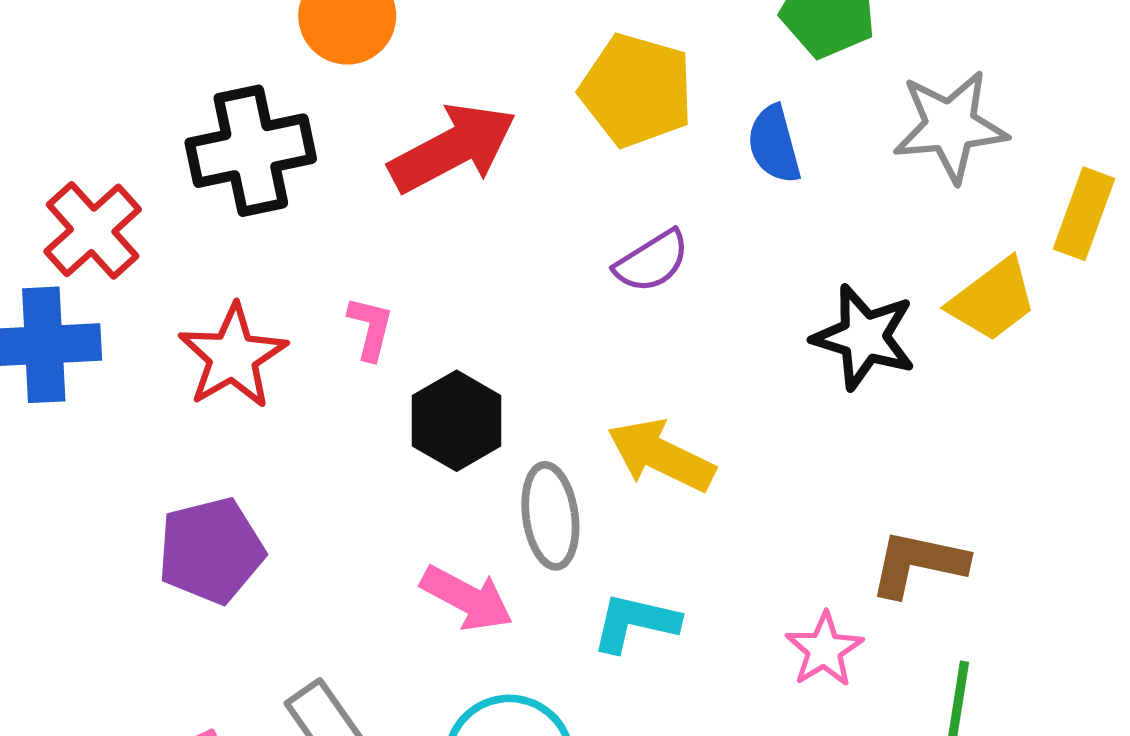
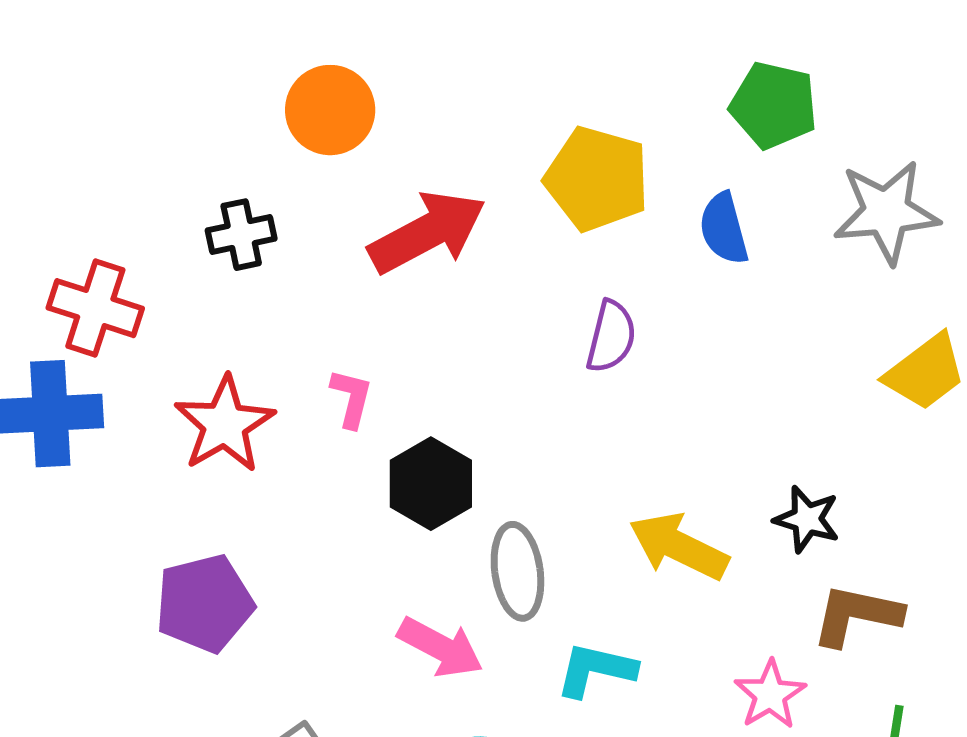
black cross: (251, 151) -> (241, 235), size x0.6
red cross: (93, 230) -> (95, 308), turned -30
purple semicircle: (652, 261) -> (611, 337), turned -44
black star: (864, 337) -> (807, 519), moved, size x0.7
yellow arrow: (661, 455) -> (679, 546), moved

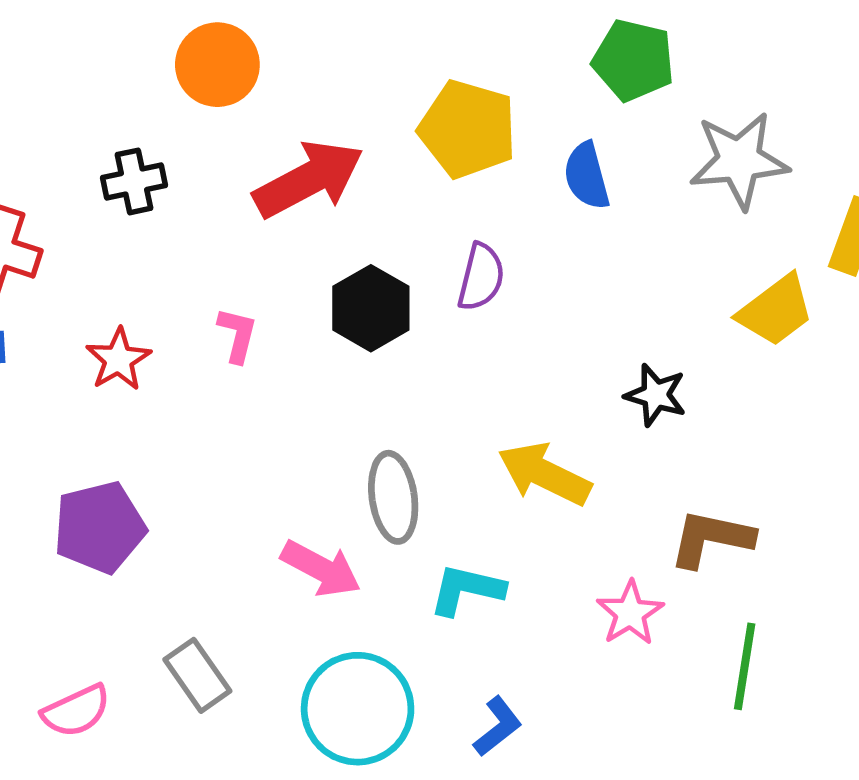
red star: (225, 424) -> (118, 359), size x0.7
black hexagon: (431, 484) -> (371, 308), moved
black star: (807, 519) -> (656, 395), moved

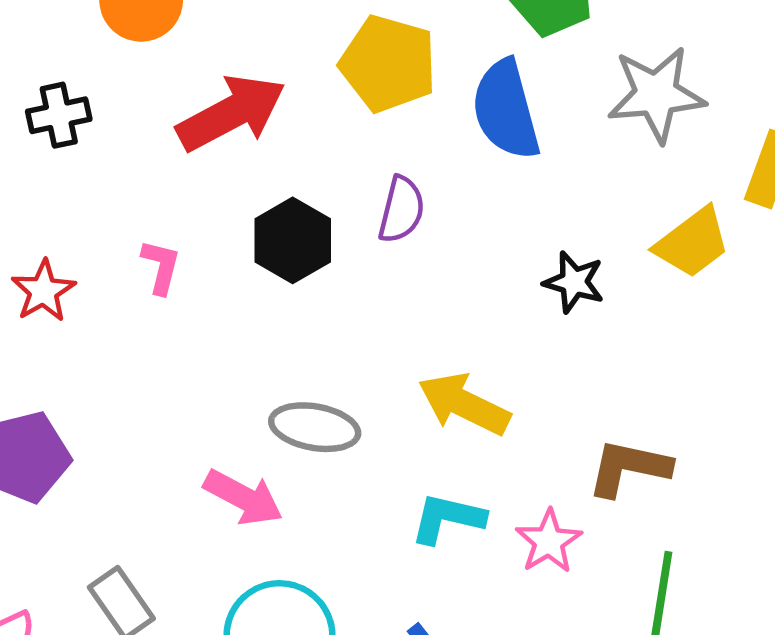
blue semicircle: (587, 176) -> (506, 110), size x1.5
black star: (656, 395) -> (574, 282), moved
gray ellipse: (393, 497) -> (315, 427), turned -72
cyan L-shape: (467, 590) -> (448, 518), moved

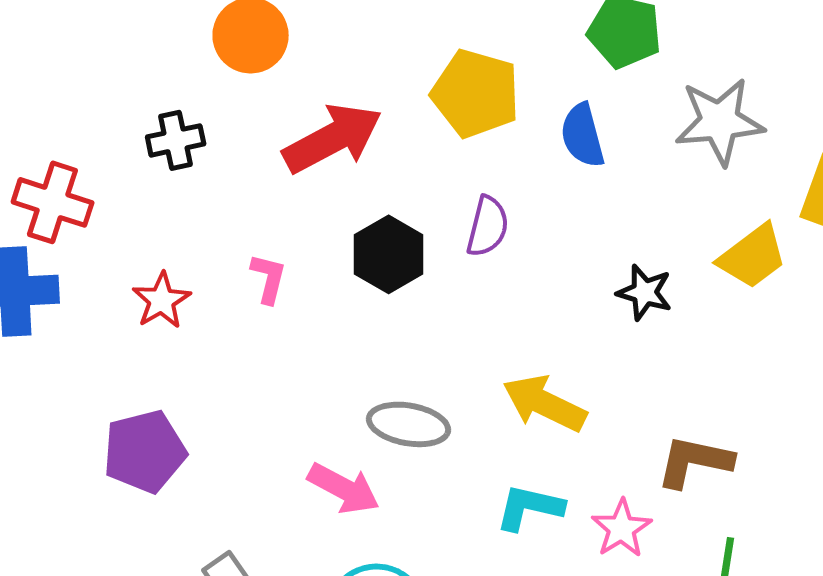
blue semicircle: (506, 110) -> (583, 135), size x0.7

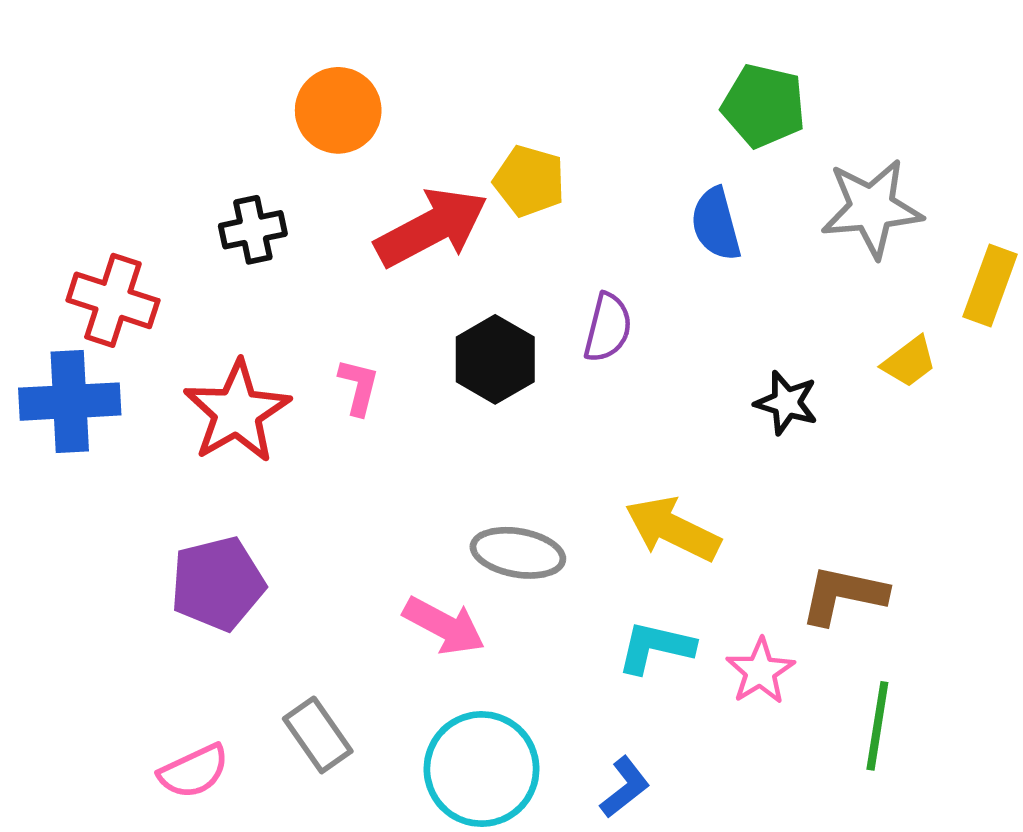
yellow pentagon: (476, 93) -> (529, 181), moved, size x0.7
yellow trapezoid: (753, 256) -> (909, 362), size x0.7
red star: (162, 300) -> (237, 412), size x1.6

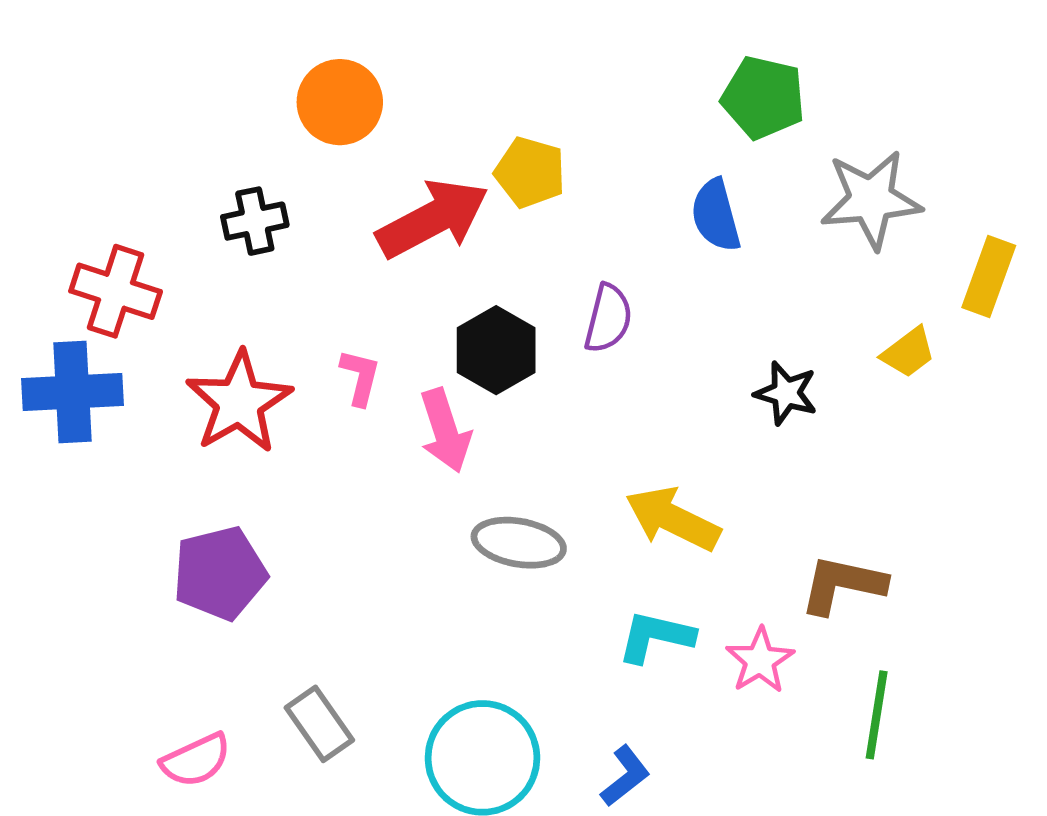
pink arrow: (444, 626) -> (445, 431), moved, turned 44

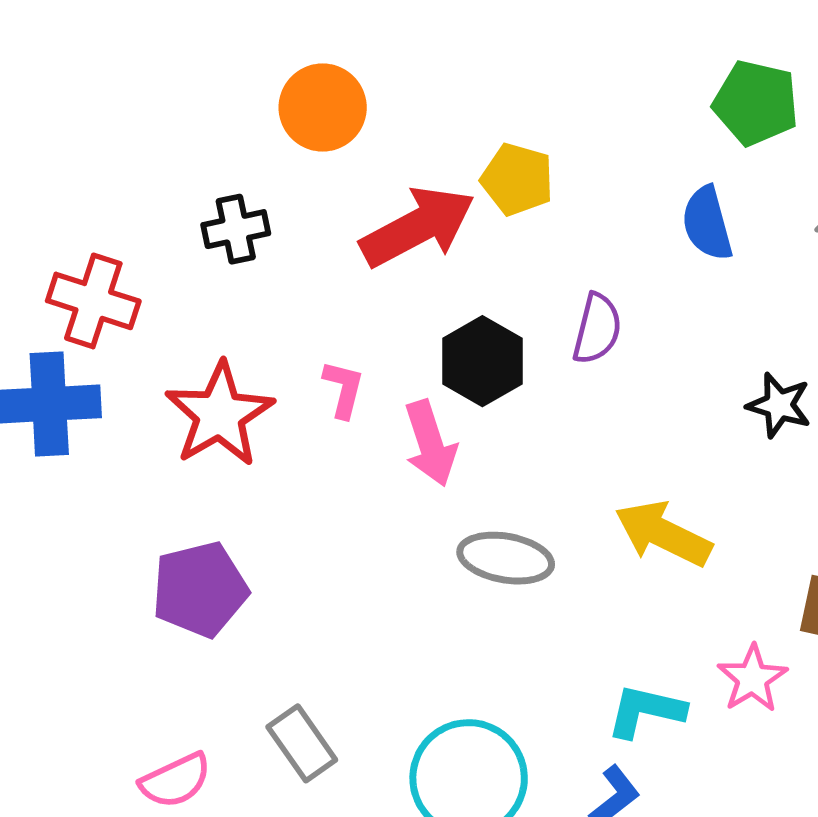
cyan L-shape: (656, 637) -> (646, 711), moved

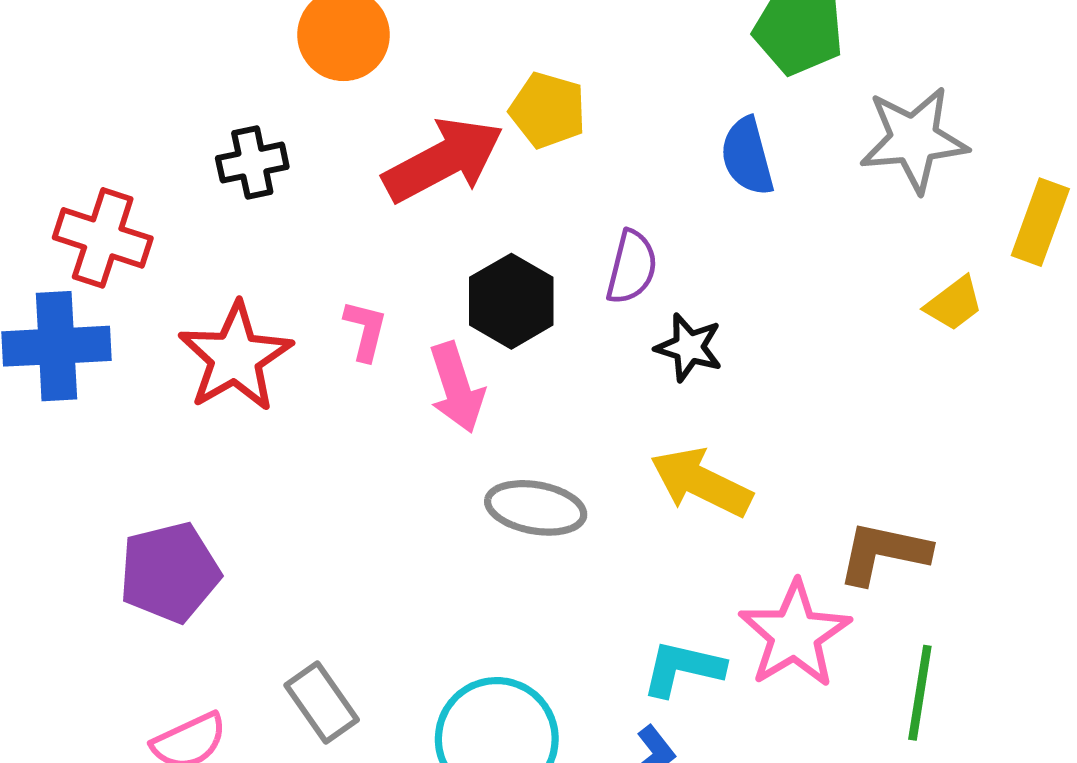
black star: (779, 405) -> (689, 347), moved
purple pentagon: (200, 589) -> (170, 572), moved
pink star: (752, 679) -> (795, 634), size x1.5

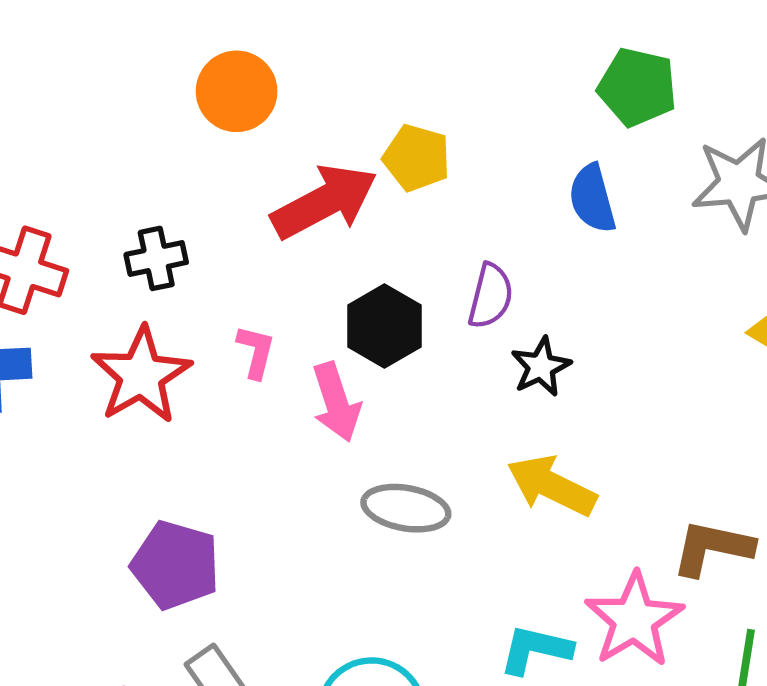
black cross: (252, 163) -> (156, 258), moved
black star: (689, 347) -> (541, 367), turned 30
purple pentagon: (170, 572) -> (175, 565), moved, turned 30

